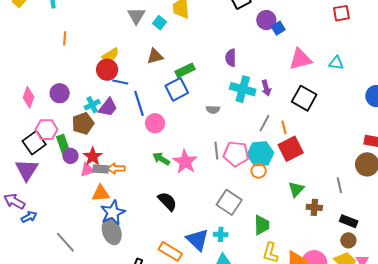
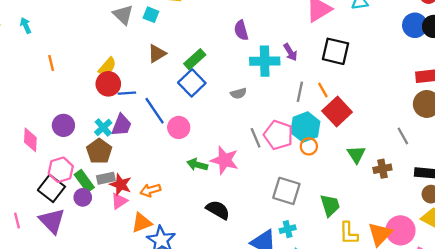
pink pentagon: (236, 154) -> (278, 135), turned 30
purple circle: (70, 156) -> (83, 197), moved
gray rectangle: (101, 169) -> (106, 178), moved

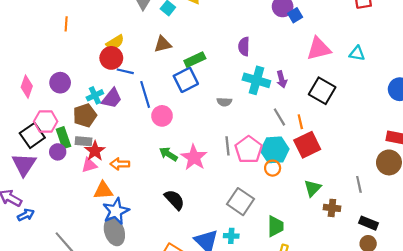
gray line: (300, 92) -> (279, 117), turned -60

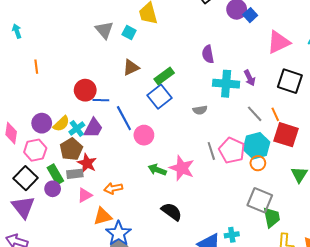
yellow semicircle: (115, 42) -> (61, 124), moved
pink hexagon: (46, 121) -> (35, 150), moved
red square: (307, 145) -> (286, 135), turned -35
red star: (95, 151) -> (87, 163), moved
gray square: (241, 202) -> (260, 200), moved

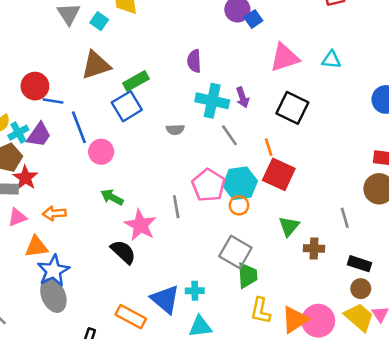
brown triangle: (131, 67) -> (96, 65), size x1.4
gray line: (255, 114) -> (229, 135), moved
gray line: (211, 151) -> (176, 207), moved
pink star: (182, 168) -> (140, 225), moved

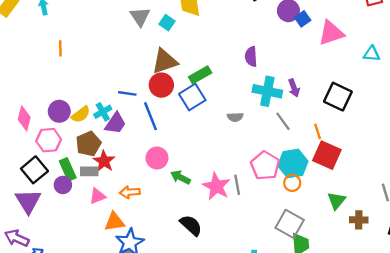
pink triangle: (285, 58) -> (331, 33), moved
red circle: (35, 86) -> (161, 85), moved
cyan cross: (18, 133) -> (103, 112), moved
pink circle: (101, 152) -> (157, 158), moved
pink star: (140, 225) -> (216, 186), moved

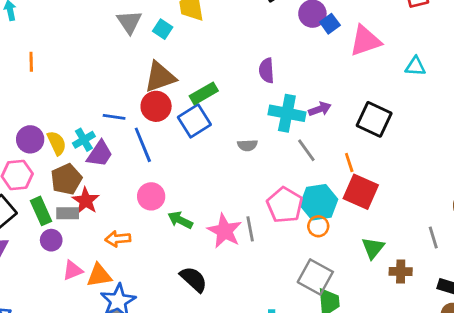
purple arrow: (294, 88) -> (320, 109), turned -90
yellow semicircle: (81, 114) -> (57, 143), turned -78
purple circle: (63, 185) -> (51, 240), moved
pink triangle: (97, 196) -> (73, 270), moved

